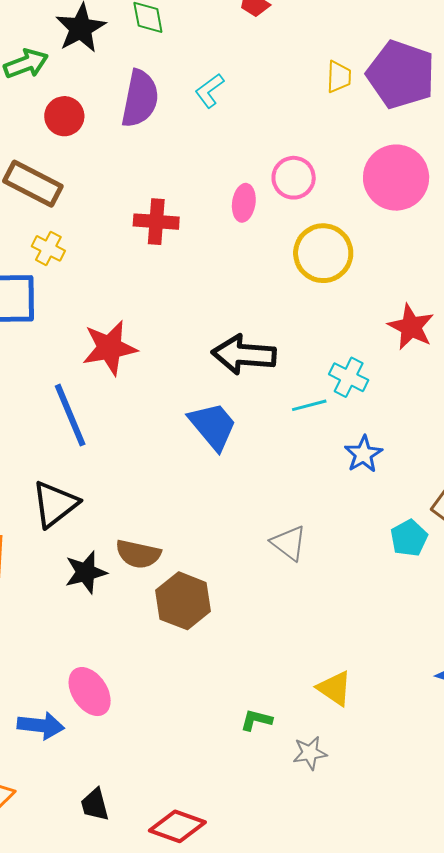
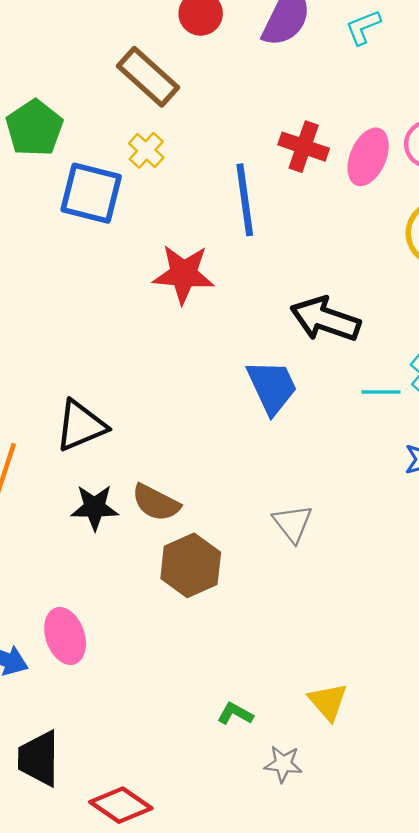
pink ellipse: (244, 203) -> (368, 157), size x1.4
red cross: (156, 222) -> (304, 147), moved
blue line: (70, 415) -> (245, 200), moved
gray triangle: (289, 543) -> (293, 523), moved
black trapezoid: (95, 805) -> (39, 758), size x1.5

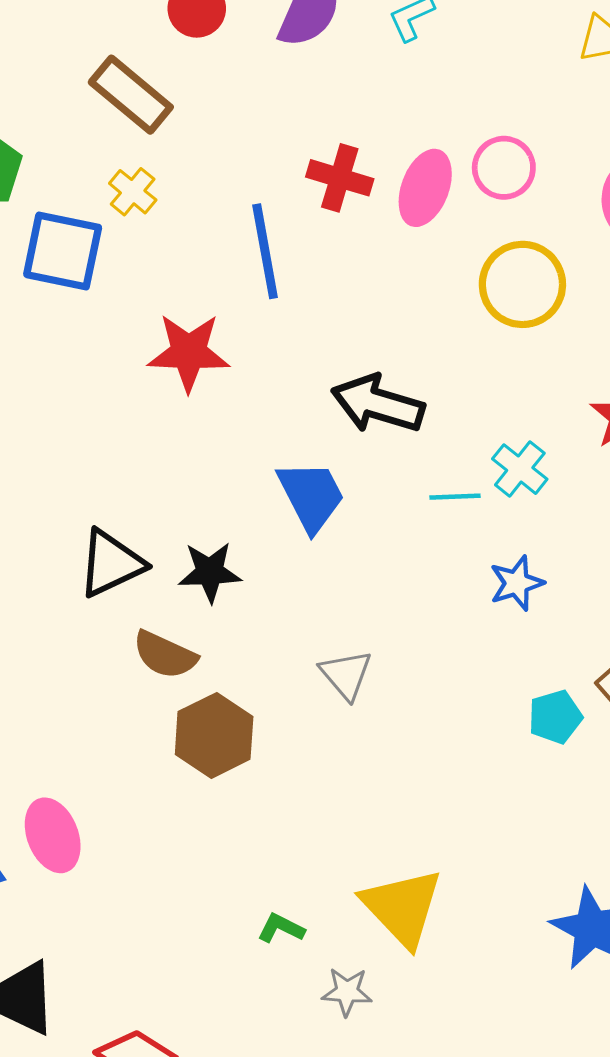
black triangle: (81, 426) -> (111, 563), moved
black star: (95, 507) -> (210, 572), moved
yellow triangle: (328, 702) -> (402, 907), size x1.6

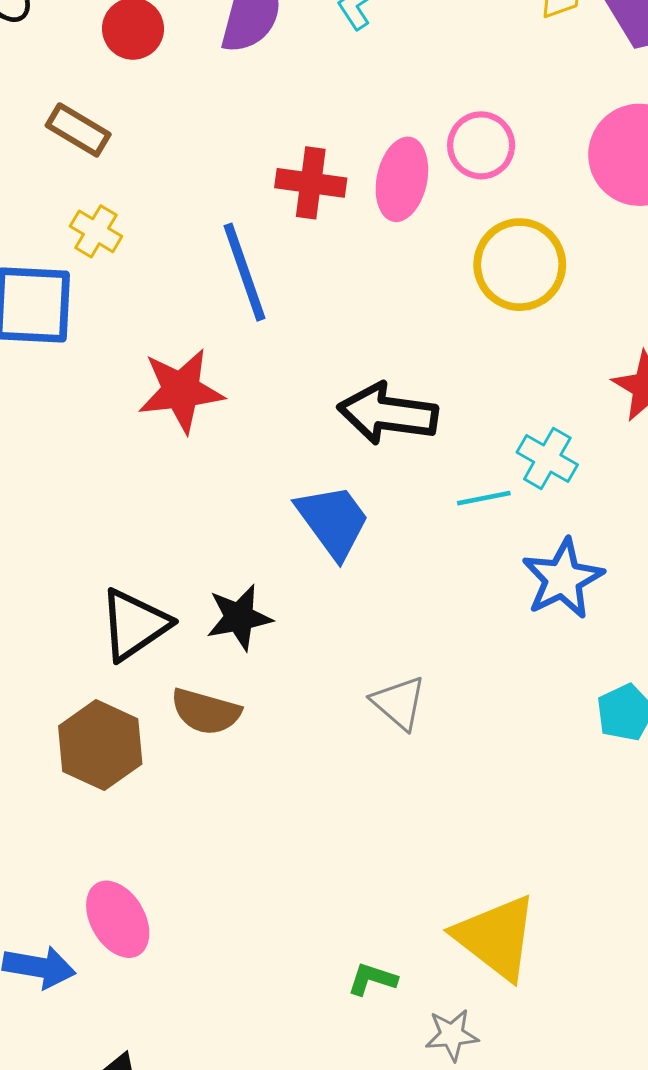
brown rectangle: (131, 95) -> (78, 130), size x0.7
blue star: (517, 583) -> (563, 579), size x1.4
brown hexagon: (214, 735) -> (100, 745), moved

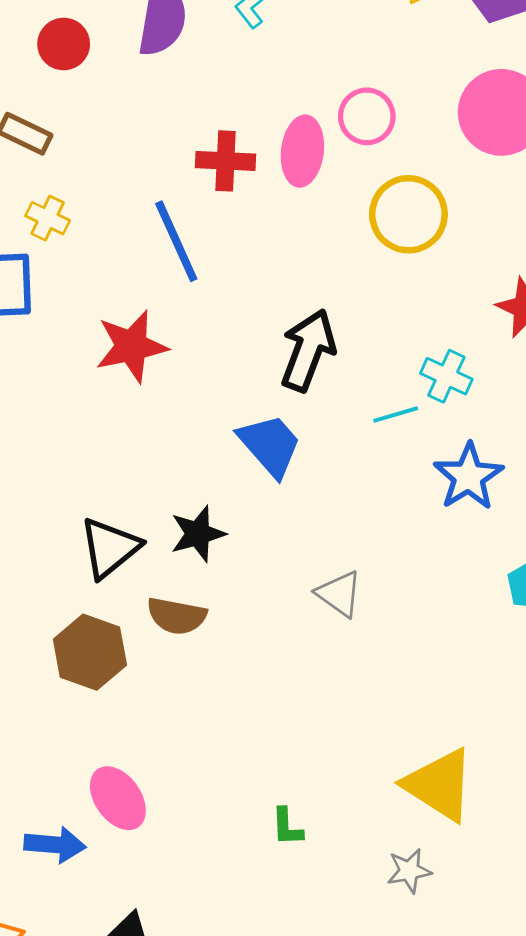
black arrow: (388, 414) -> (308, 350), turned 108
green L-shape: (372, 979) -> (287, 827), moved, turned -105

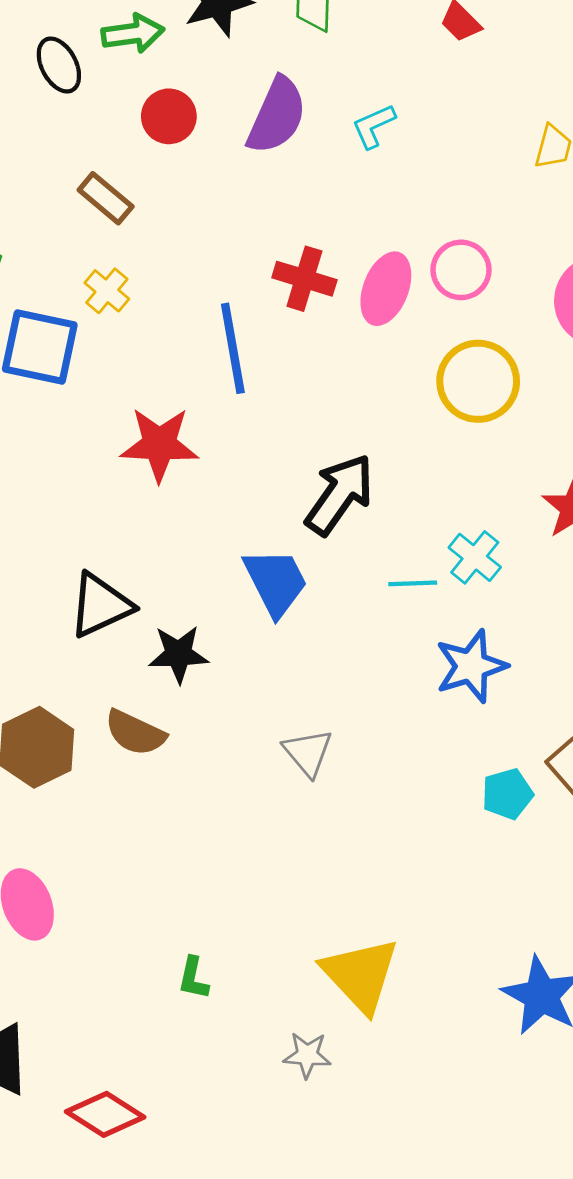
black triangle: (110, 548) -> (100, 605), moved

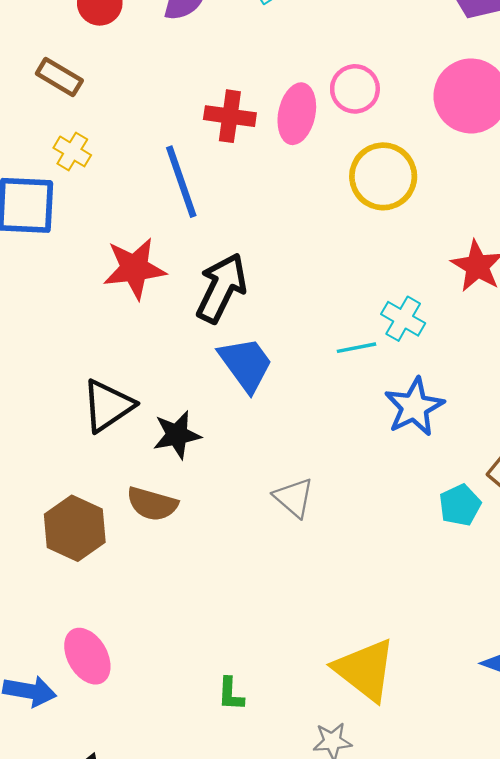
black arrow: (340, 495) -> (221, 288), moved

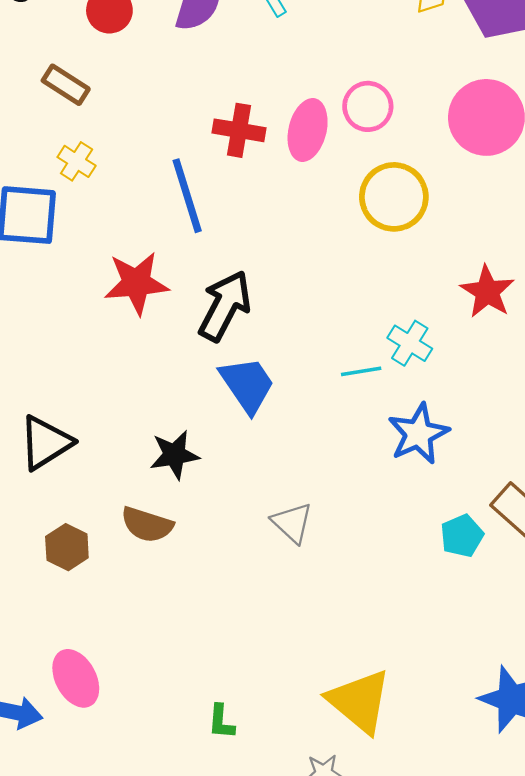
black triangle: (108, 406) -> (45, 443), moved
brown hexagon: (75, 528) -> (67, 547), size x0.7

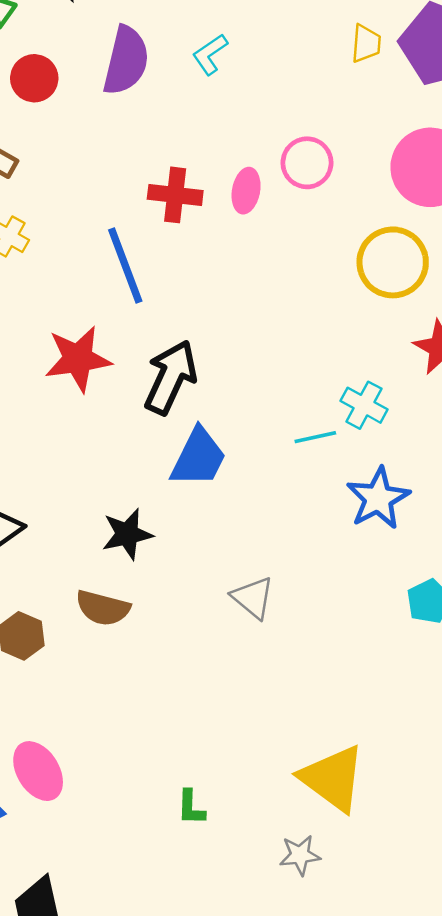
pink ellipse: (308, 130) -> (246, 191), size x0.7
yellow circle: (394, 197) -> (393, 262), moved
blue trapezoid: (247, 385) -> (198, 457), turned 64

